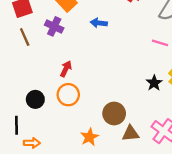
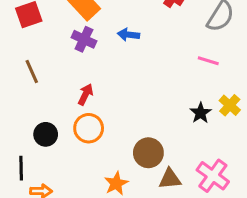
purple cross: (54, 26) -> (84, 39), moved
brown line: (25, 37) -> (32, 71), moved

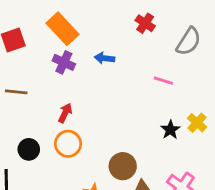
pink line: (208, 61) -> (163, 81), moved
brown line: (32, 71) -> (16, 92), turned -60

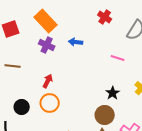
black star: (170, 130) -> (113, 93), moved
brown circle: (123, 166) -> (105, 115), moved

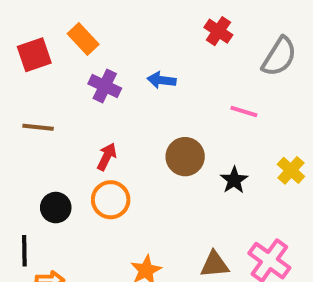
orange rectangle: (46, 21) -> (83, 39), moved, size x0.7
brown circle: (105, 115) -> (185, 157), moved

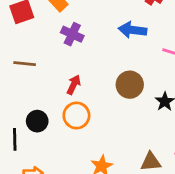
blue arrow: (162, 80) -> (133, 30), moved, size x1.4
black line: (24, 251) -> (15, 139), moved

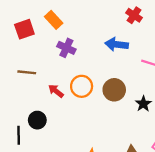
red arrow: (74, 85) -> (56, 91), moved, turned -77
orange circle: (76, 115) -> (82, 86), moved

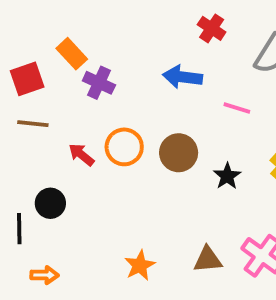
orange rectangle: (54, 20) -> (72, 54), moved
red square: (24, 29) -> (27, 79), moved

